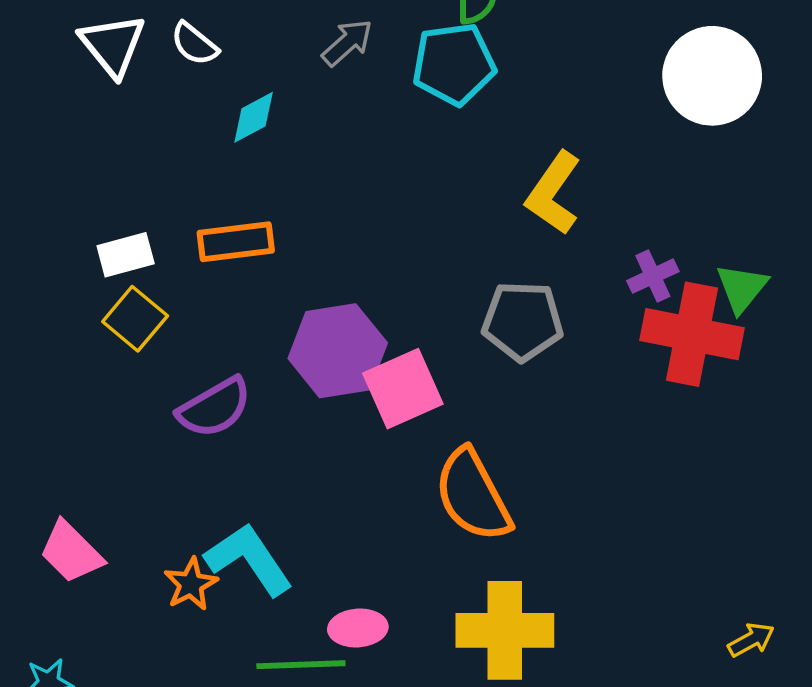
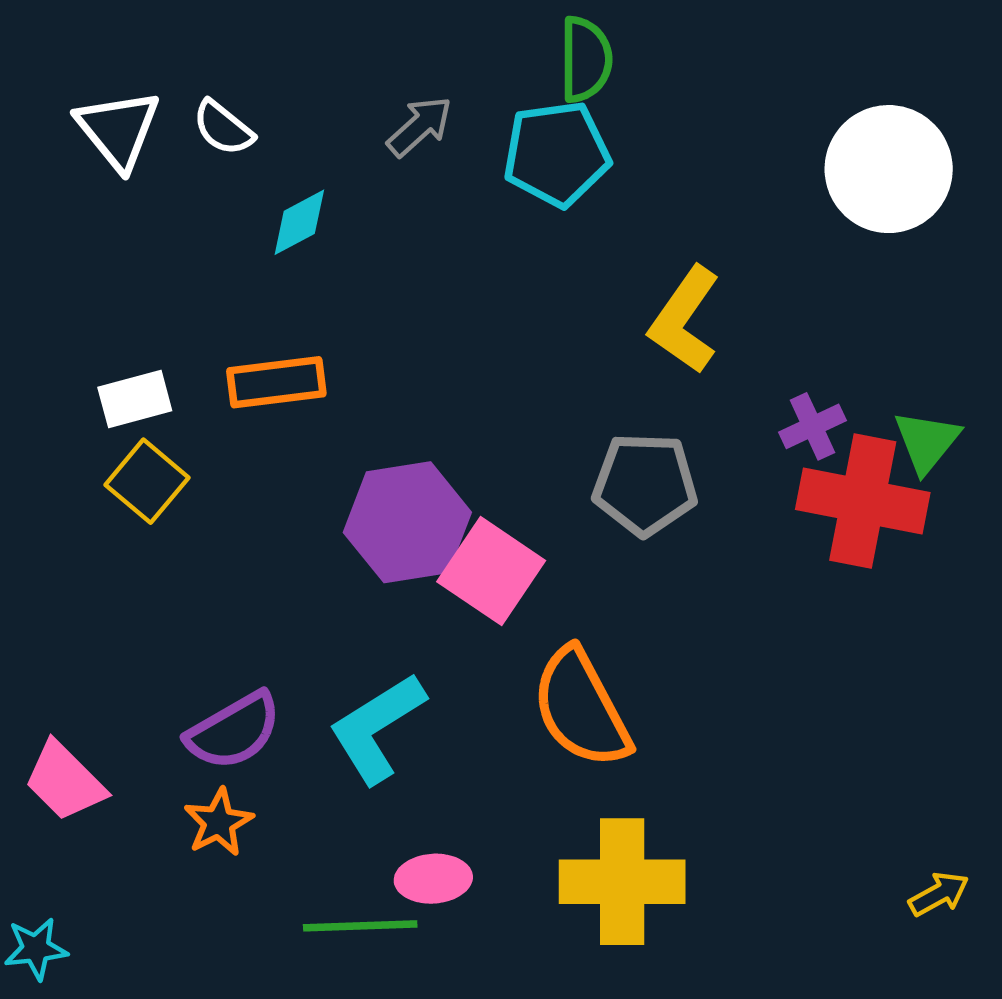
pink square: (403, 389) -> (491, 571), turned -32
purple semicircle: (214, 408) -> (234, 731), moved
cyan L-shape: (249, 559) -> (377, 728), moved, turned -88

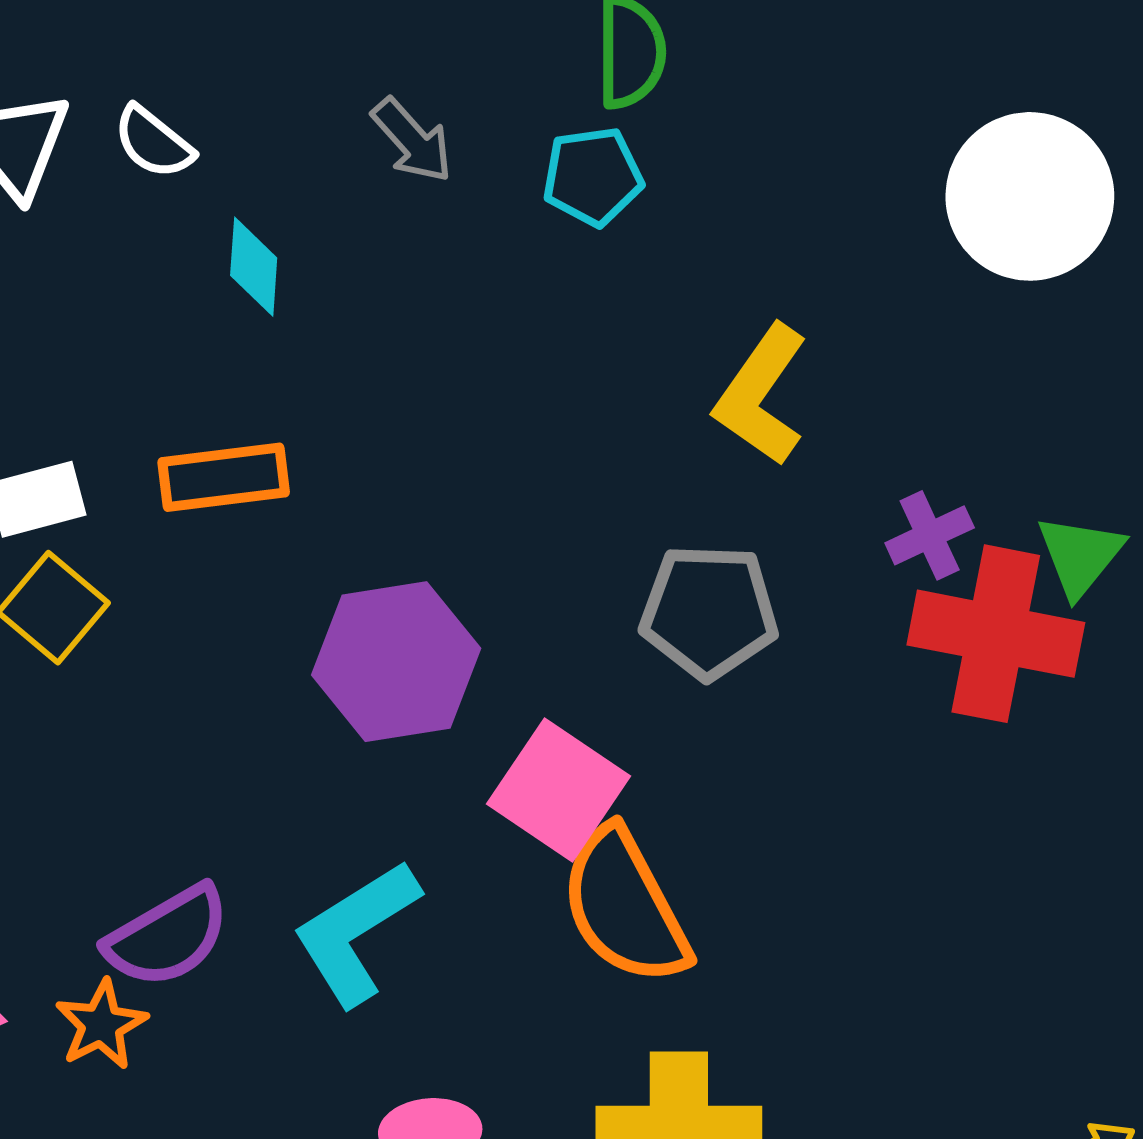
gray arrow: (420, 126) -> (412, 140), turned 90
cyan pentagon: (557, 154) -> (593, 176), size x0.7
cyan diamond: (299, 222) -> (254, 267), turned -58
pink square: (491, 571) -> (559, 790), moved
orange star: (219, 822) -> (101, 1025), moved

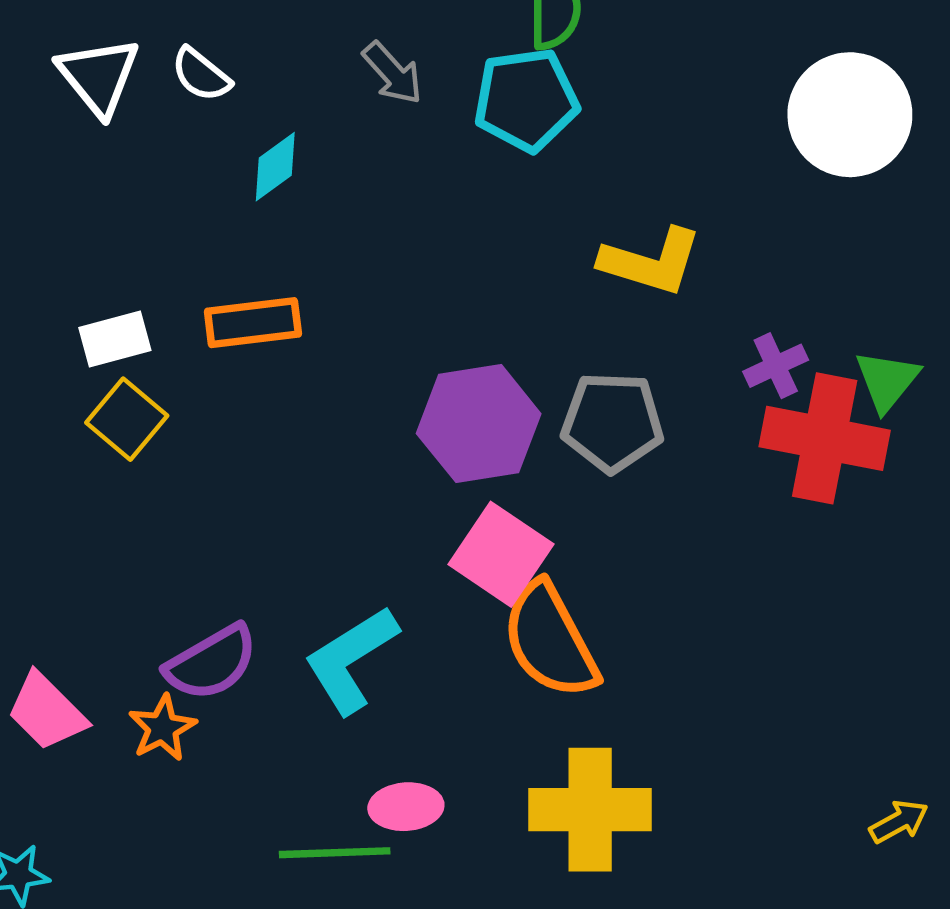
cyan pentagon: (593, 176) -> (526, 100), size x1.4
cyan diamond: (254, 267) -> (275, 167), turned 50
yellow L-shape: (761, 395) -> (651, 262), turned -108
purple hexagon: (396, 662) -> (479, 424), moved

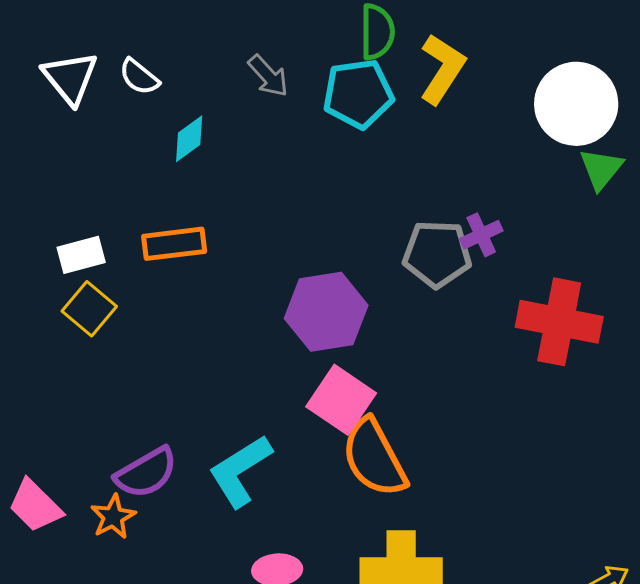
yellow L-shape: (651, 262) -> (442, 69), moved, turned -74
purple cross: (776, 366) -> (481, 235), moved
green triangle: (887, 381) -> (601, 169), moved
gray pentagon: (612, 422) -> (437, 254), moved

